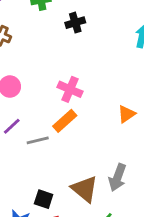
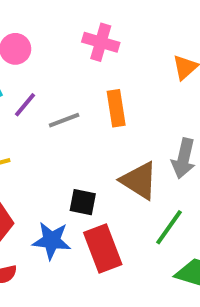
orange rectangle: (65, 121) -> (116, 108), moved, turned -50

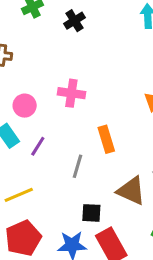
pink cross: (101, 42) -> (71, 93), moved
gray line: (64, 120) -> (77, 166), moved, turned -45

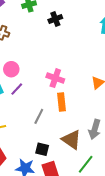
pink cross: (71, 93) -> (55, 78), moved
purple line: (38, 146) -> (17, 89), moved

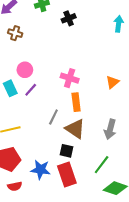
brown triangle: (71, 140) -> (75, 129), moved
black square: (42, 149) -> (67, 151), moved

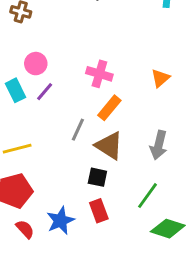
orange rectangle: (76, 102) -> (109, 108), turned 48
blue star: (41, 170) -> (60, 221), moved, turned -30
red rectangle: (67, 175) -> (99, 211), size x0.7
red semicircle: (15, 186) -> (25, 229), turned -120

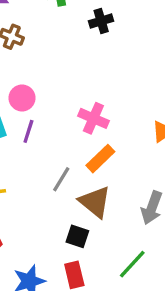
purple line: (45, 92) -> (28, 131), turned -30

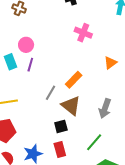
pink cross: (93, 118) -> (83, 33), moved
black square: (77, 236) -> (61, 126), turned -32

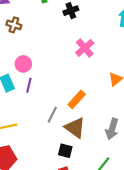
pink cross: (83, 33) -> (85, 48), turned 30
black square: (61, 126) -> (65, 151), turned 32

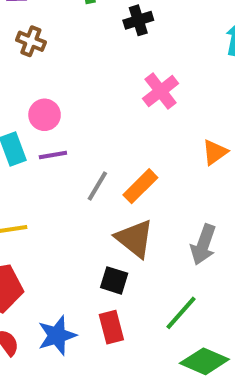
purple line: (29, 85) -> (53, 155), turned 64
gray line: (52, 115) -> (97, 186), moved

